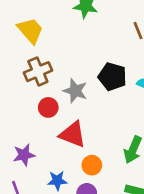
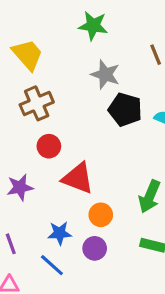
gray star: (75, 91) -> (105, 74), moved
purple star: (24, 155) -> (20, 187), moved

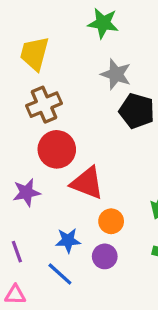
yellow trapezoid: (28, 55) -> (34, 53), turned -124
red circle: (49, 146) -> (57, 149), size x1.5

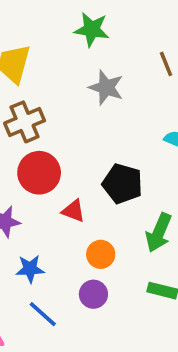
black pentagon: (137, 111) -> (122, 184), moved
red triangle: (87, 183) -> (74, 211), size x0.6
blue star: (68, 240) -> (30, 269), moved

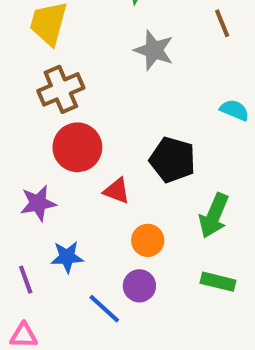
blue line: (43, 314) -> (104, 309), moved

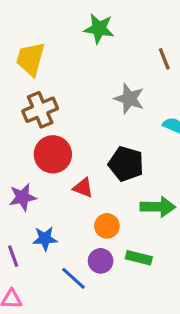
gray star: (154, 50) -> (129, 99), moved
green arrow: (214, 216) -> (158, 207), turned -112
green rectangle: (218, 282) -> (139, 258), moved

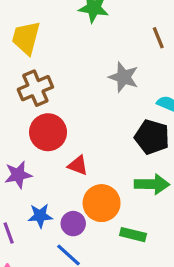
black pentagon: (126, 164) -> (152, 137), moved
orange circle: (107, 226) -> (102, 203), size x1.5
purple circle: (101, 261) -> (73, 224), moved

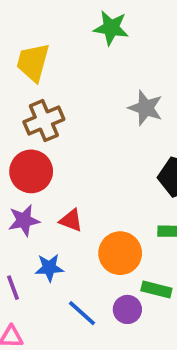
red circle: (48, 132) -> (31, 171), moved
red triangle: (78, 165) -> (71, 220), moved
purple circle: (73, 224) -> (127, 309), moved

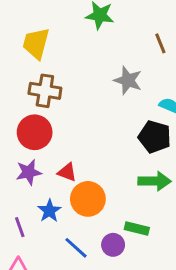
brown cross: (44, 121) -> (45, 91), turned 32
orange circle: (120, 253) -> (88, 199), moved
blue star: (49, 268) -> (49, 211), turned -30

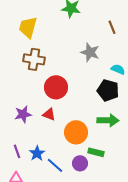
red circle: (35, 132) -> (56, 87), moved
orange circle: (88, 199) -> (76, 132), moved
blue star: (49, 211) -> (37, 153), moved

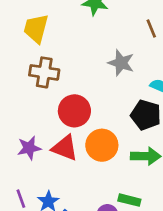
red triangle: (49, 114) -> (65, 148), size x1.5
orange circle: (76, 132) -> (102, 145), moved

